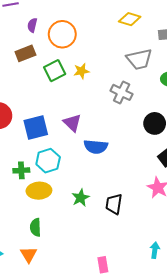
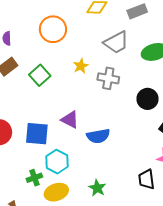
orange circle: (62, 34) -> (53, 29), moved
yellow star: (81, 71) -> (81, 66), moved
blue square: (36, 127) -> (37, 134), turned 35
black trapezoid: (114, 204) -> (146, 179), moved

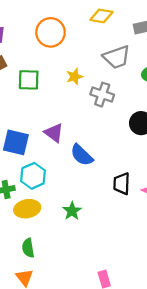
green square: (40, 75) -> (29, 80), turned 35
blue semicircle: (98, 136) -> (82, 155), turned 45
black trapezoid: (146, 179) -> (122, 184), moved

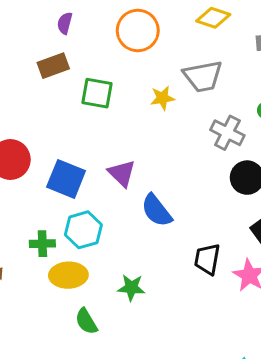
gray trapezoid: (117, 57) -> (203, 76), moved
gray cross: (102, 95) -> (227, 133), moved
green star: (72, 211) -> (131, 288), turned 30
green semicircle: (28, 248) -> (86, 321), moved, turned -30

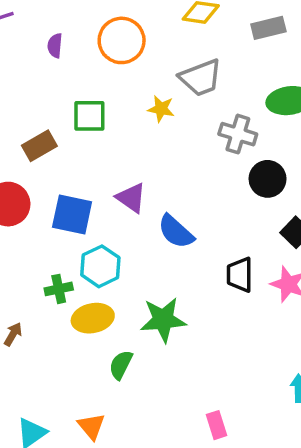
purple semicircle: (65, 23) -> (55, 46), moved
brown rectangle: (53, 66) -> (39, 146), moved
yellow star: (162, 98) -> (161, 109), turned 30
green star: (131, 288) -> (163, 320), size x1.5
green semicircle: (86, 321) -> (121, 365), turned 68

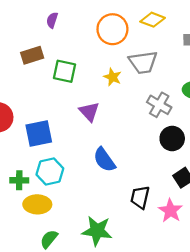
orange circle: (122, 40) -> (112, 29), moved
brown rectangle: (39, 146) -> (32, 55), moved
purple triangle: (131, 198) -> (89, 112), moved
blue square: (72, 215) -> (39, 133), turned -36
green star: (163, 320) -> (97, 231), moved

